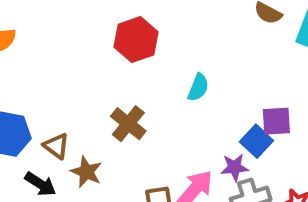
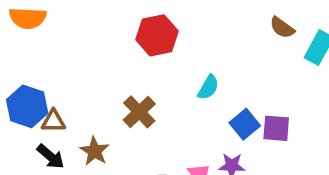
blue square: (256, 141) -> (245, 124), moved
brown triangle: (56, 146) -> (53, 121), moved, turned -45

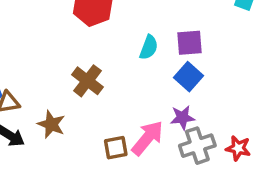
purple square: (276, 128) -> (189, 43), moved

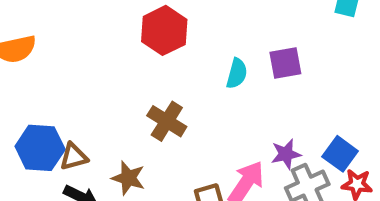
blue square: (189, 77) -> (340, 154), moved

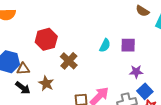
red hexagon: (164, 30) -> (46, 39), moved
purple star: (286, 154) -> (136, 72), moved

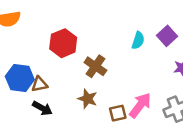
purple square: (128, 45) -> (167, 36), turned -35
brown star: (46, 83) -> (87, 99), moved

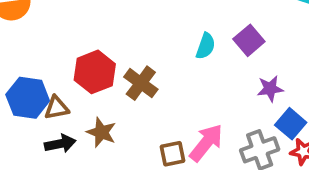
red hexagon: (63, 43) -> (95, 72), moved
brown star: (87, 99) -> (101, 132), moved
black arrow: (42, 108) -> (60, 144), turned -42

